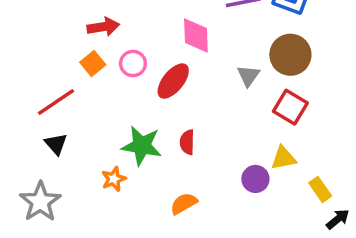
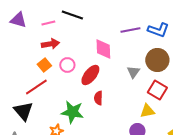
red line: (56, 102) -> (36, 87), moved
red semicircle: (187, 142) -> (98, 98), moved
black triangle: (56, 144) -> (23, 111), size x1.5
yellow triangle: (283, 158) -> (147, 111), moved

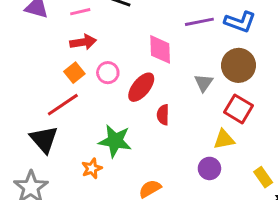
red semicircle: (98, 98) -> (163, 115), moved

